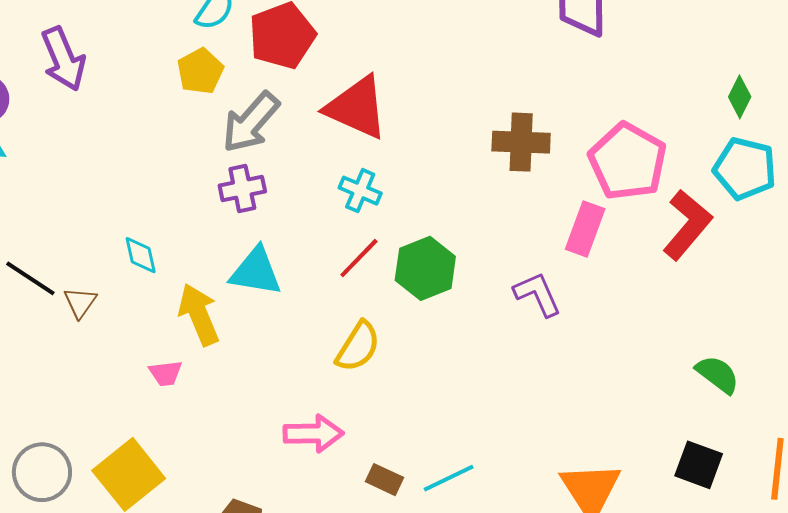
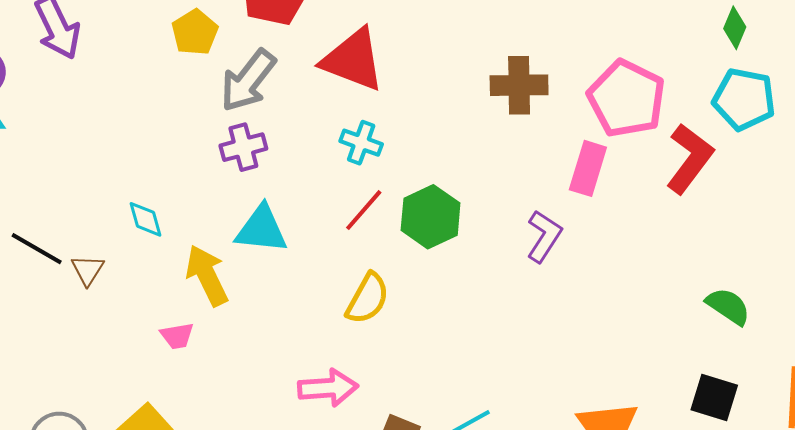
purple L-shape: (538, 294) -> (544, 236), turned 60

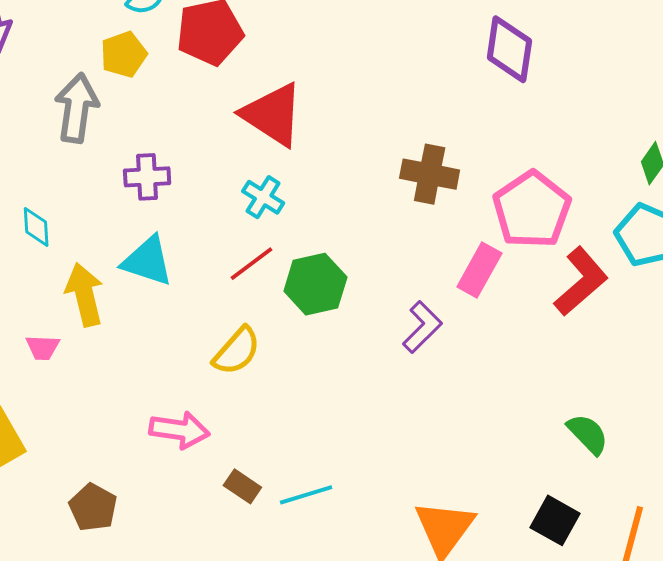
gray arrow: (248, 81) -> (77, 108), moved, turned 138

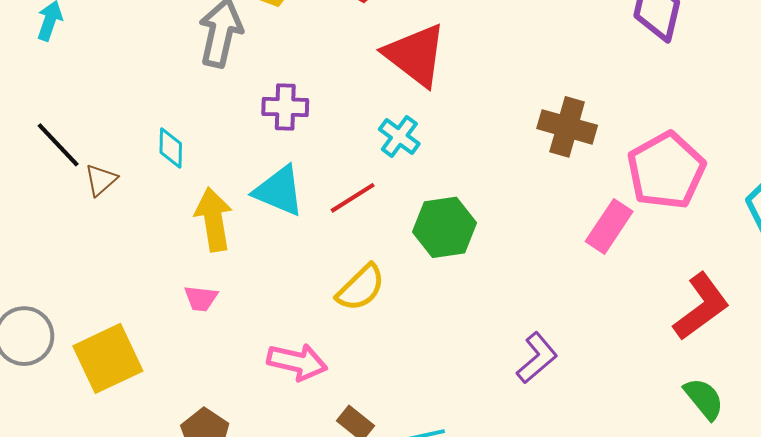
red line: (251, 264) -> (353, 198), moved
red L-shape: (581, 281) -> (701, 306), moved
purple L-shape: (422, 327) -> (537, 358), moved
pink trapezoid: (43, 347) -> (201, 298), moved

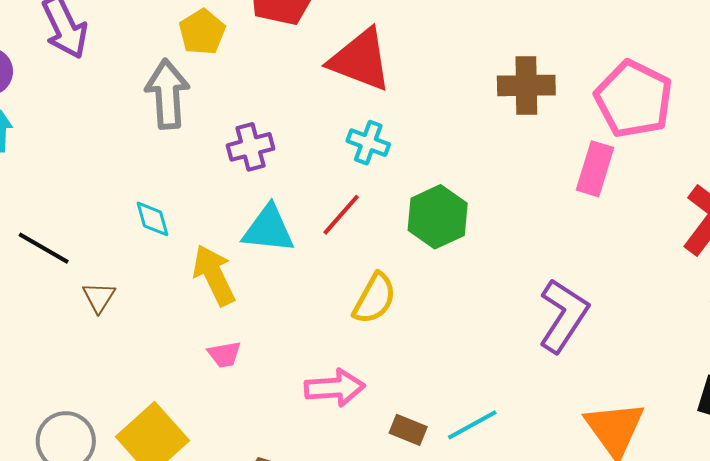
brown triangle: (101, 180) -> (99, 297), moved
purple L-shape: (537, 358) -> (563, 316), size x1.4

